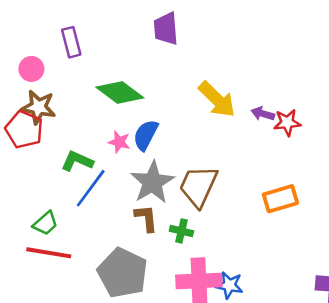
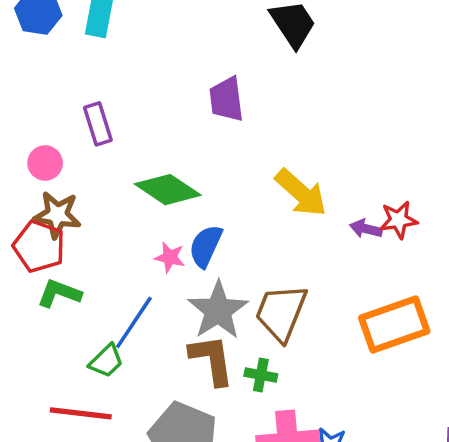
purple arrow: (263, 114) -> (366, 229), moved
green L-shape: (77, 161) -> (59, 293), moved
orange rectangle: (280, 199) -> (394, 325), size x1.4
brown L-shape: (146, 218) -> (212, 360), size x1.4
green trapezoid: (45, 223) -> (106, 361), moved

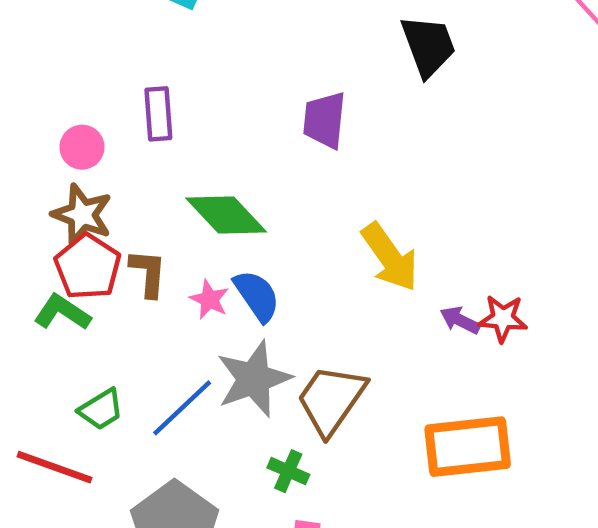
red pentagon: (39, 246) -> (88, 267), moved
blue semicircle: (206, 246) -> (257, 296), turned 108
blue line: (134, 322) -> (182, 408), moved
brown L-shape: (212, 360) -> (148, 273), moved, size x0.7

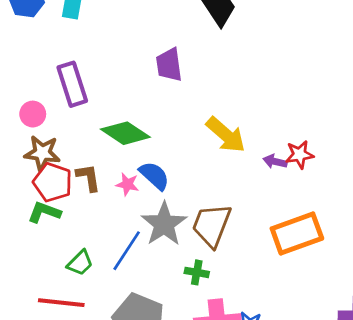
purple rectangle: (158, 114) -> (72, 84), size x1.4

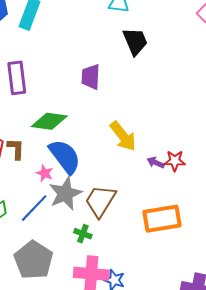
green diamond: (125, 133) -> (49, 121), turned -36
blue semicircle: (154, 176) -> (65, 156), size x1.5
pink star: (127, 184) -> (45, 173), moved

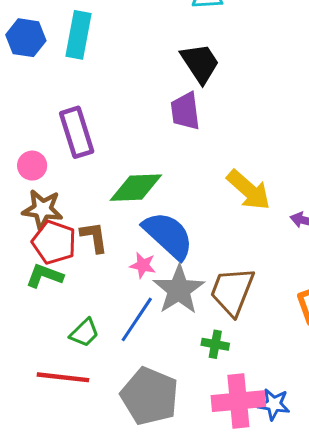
black trapezoid: (135, 41) -> (200, 63), moved

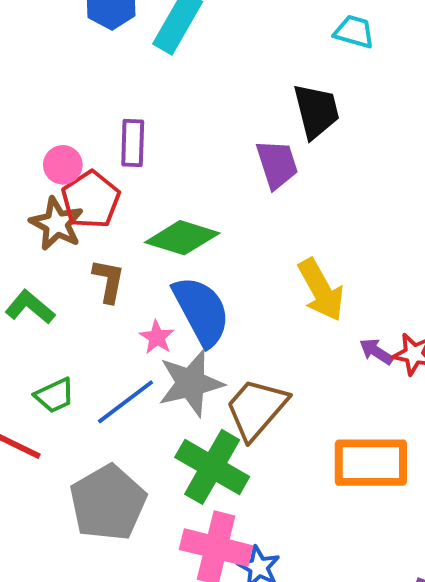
purple trapezoid: (185, 111) -> (277, 164), turned 150
purple rectangle: (77, 132) -> (133, 143), size x0.7
red pentagon: (54, 242) -> (91, 200), moved
green cross: (215, 344) -> (212, 467), size x2.0

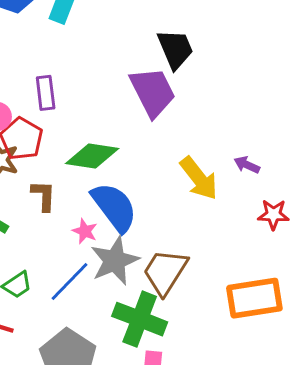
purple trapezoid: (277, 164) -> (153, 92), size x1.4
purple arrow: (376, 352) -> (247, 165), moved

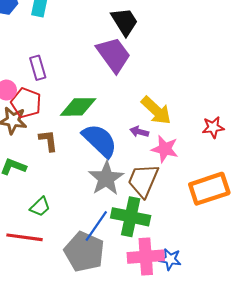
purple arrow: (247, 165) -> (139, 132), moved
pink star: (85, 231) -> (165, 149), moved, size x1.5
blue line: (69, 282) -> (96, 226), moved

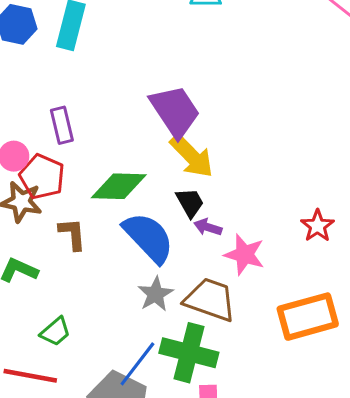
black trapezoid: (124, 22) -> (190, 203), moved, size x0.7
yellow arrow: (156, 110) -> (192, 156), moved
red star: (213, 127) -> (318, 226), turned -30
gray star: (106, 178) -> (155, 294), size x0.7
brown trapezoid: (143, 180) -> (210, 300), turned 84

